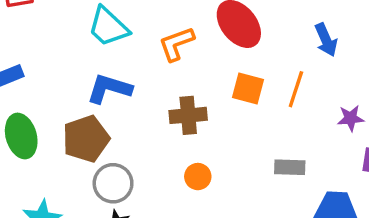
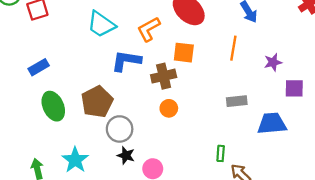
orange square: (248, 88) -> (184, 53), moved
blue L-shape: (109, 89) -> (126, 61), moved
orange circle: (198, 177) -> (169, 108), moved

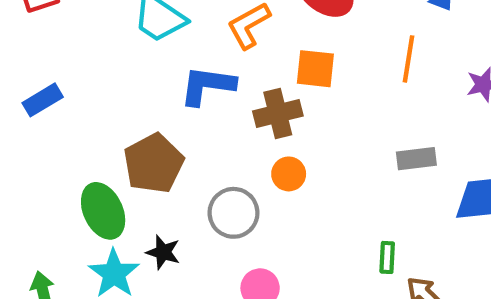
green ellipse: (53, 106) -> (103, 211), moved
gray circle: (120, 129) -> (233, 213), moved
black star: (126, 155) -> (163, 252), moved

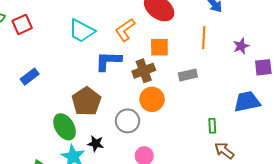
gray rectangle: (416, 159) -> (188, 75), moved
orange circle: (289, 174) -> (152, 99), size x1.5
green rectangle: (387, 257) -> (212, 126), moved

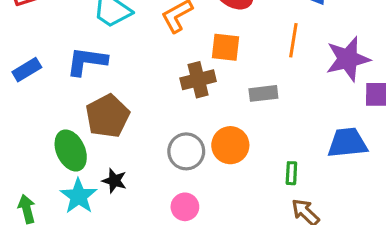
purple star: (241, 46) -> (348, 59), size x1.8
blue L-shape: (108, 61) -> (87, 61), moved
orange circle: (152, 99) -> (230, 145), moved
gray circle: (128, 121) -> (186, 151), moved

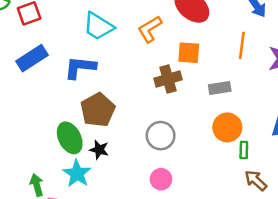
blue rectangle: (27, 70) -> (32, 58), moved, size x1.4
orange circle: (230, 145) -> (227, 127), moved
black star: (114, 181) -> (99, 150), moved

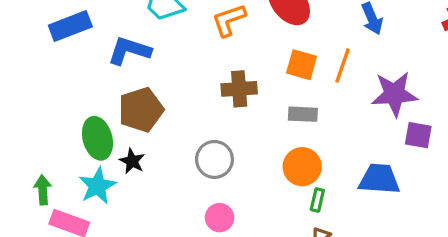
orange square: (189, 53) -> (302, 65), moved
pink circle: (161, 179) -> (220, 218), moved

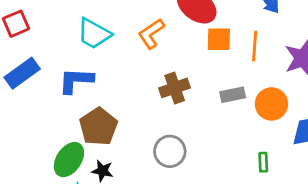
orange square: (302, 65) -> (219, 39), moved
green ellipse: (97, 138) -> (69, 160), turned 64
orange circle: (302, 167) -> (271, 104), moved

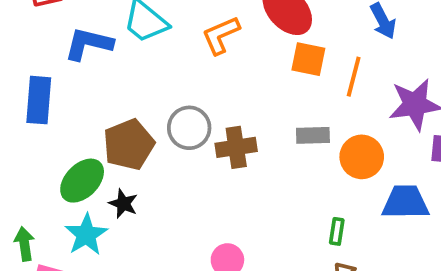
blue rectangle: (22, 73) -> (39, 100), moved, turned -60
blue L-shape: (76, 81) -> (89, 44), moved
brown cross: (175, 88) -> (236, 147), moved
gray circle: (170, 151) -> (189, 128), moved

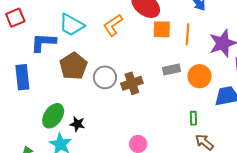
brown pentagon: (129, 145) -> (73, 66), moved

